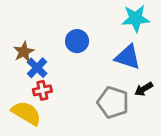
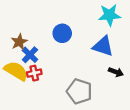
black arrow: (144, 89) -> (116, 72), turned -128
gray pentagon: (113, 102) -> (79, 91), moved
yellow semicircle: (26, 113) -> (16, 71), moved

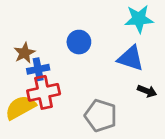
blue cross: (30, 55) -> (38, 69), turned 35
yellow semicircle: (16, 71) -> (20, 107), moved, turned -60
red cross: (34, 73) -> (44, 92), size x1.6

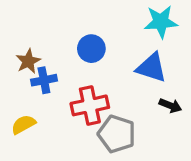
red cross: (44, 92) -> (90, 105), moved
yellow semicircle: (20, 107) -> (23, 124), size x0.7

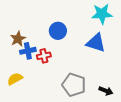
red cross: (90, 105) -> (44, 56), moved, size x0.6
black arrow: (170, 105) -> (106, 91), moved

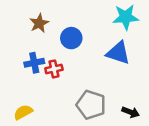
brown star: (18, 39) -> (39, 23), moved
yellow semicircle: (15, 79) -> (23, 112), moved

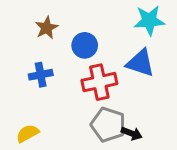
red cross: (54, 69) -> (99, 82), moved, size x1.6
black arrow: (131, 112) -> (132, 133), moved

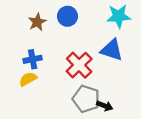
blue circle: (85, 45) -> (67, 16), moved
red cross: (99, 82) -> (79, 65), turned -32
yellow semicircle: (27, 133) -> (28, 79), moved

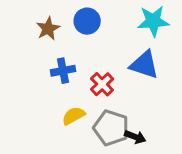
blue cross: (33, 59) -> (63, 71), moved
red cross: (79, 65) -> (102, 84), size x0.7
yellow semicircle: (28, 79) -> (74, 116), moved

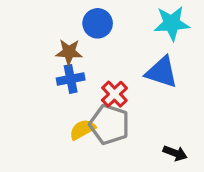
brown star: (48, 29) -> (69, 52), moved, turned 30
gray pentagon: (111, 128) -> (109, 124), moved
black arrow: (135, 137) -> (175, 153), moved

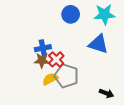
blue circle: (98, 23) -> (71, 14), moved
brown star: (69, 52) -> (42, 61), moved
red cross: (114, 94) -> (56, 59), moved

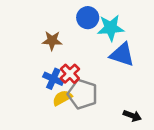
cyan star: (104, 14) -> (111, 28), moved
blue cross: (43, 48) -> (53, 79), moved, turned 35
brown star: (42, 61) -> (52, 41), moved

